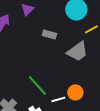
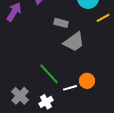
gray trapezoid: (77, 51) -> (74, 42), moved

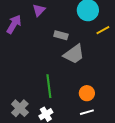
green line: (49, 74) -> (49, 86), turned 35
white line: (70, 88) -> (87, 112), moved

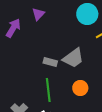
gray rectangle: (61, 35) -> (50, 62), moved
orange circle: (87, 93) -> (80, 88), moved

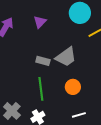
purple triangle: (38, 14) -> (40, 22), moved

